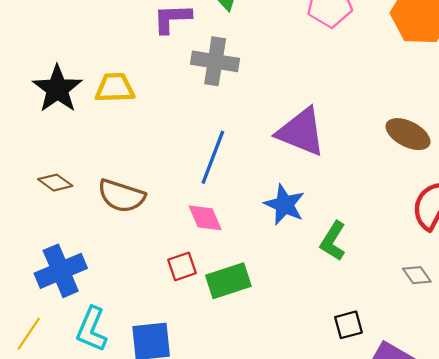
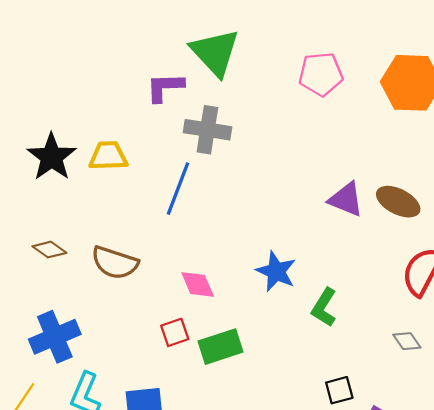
purple triangle: (301, 132) -> (346, 199), moved, size x0.7
blue line: (213, 157) -> (178, 189), moved

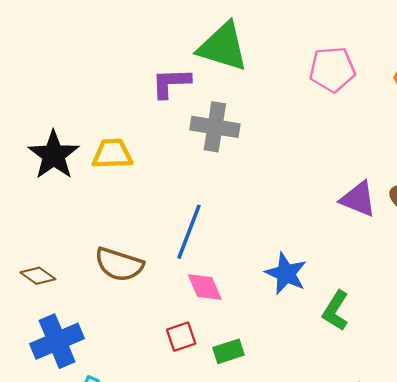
green triangle: (215, 52) -> (223, 47), turned -30
blue line: (178, 189) -> (189, 232), moved
brown diamond: (49, 250) -> (38, 276), moved
green rectangle: (220, 347) -> (228, 351), size x0.7

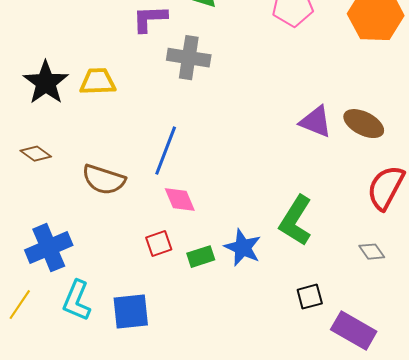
blue star: (286, 273) -> (243, 248), moved
brown diamond: (38, 276) -> (36, 154), moved
green L-shape: (336, 311) -> (296, 221), size x1.4

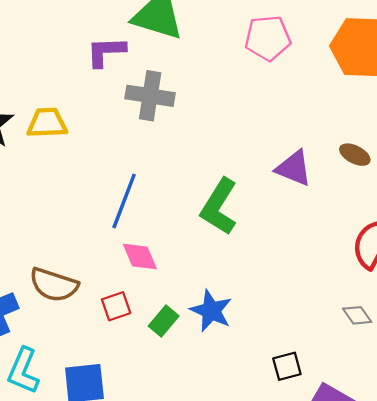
brown ellipse: (364, 124) -> (355, 155), moved, size x0.7
brown semicircle: (104, 180) -> (54, 285), moved
green L-shape: (296, 221) -> (219, 207), moved
green rectangle: (201, 257) -> (164, 321), turned -32

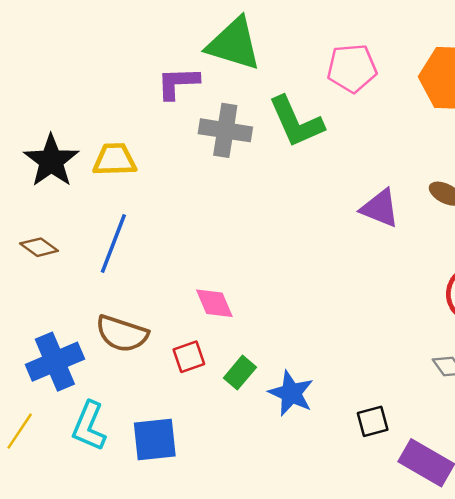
blue line: (124, 201) -> (113, 244), moved
green L-shape: (219, 207) -> (296, 122), moved, turned -56
blue star: (211, 311) -> (291, 393), moved

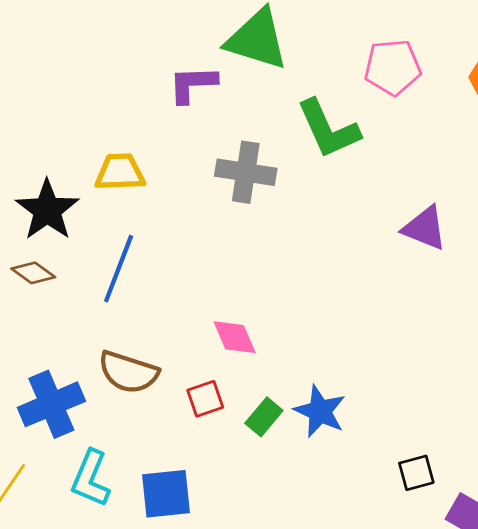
gray cross: (225, 130) -> (246, 172), moved
black star: (51, 161) -> (47, 210), moved
blue star: (291, 393) -> (320, 411), moved

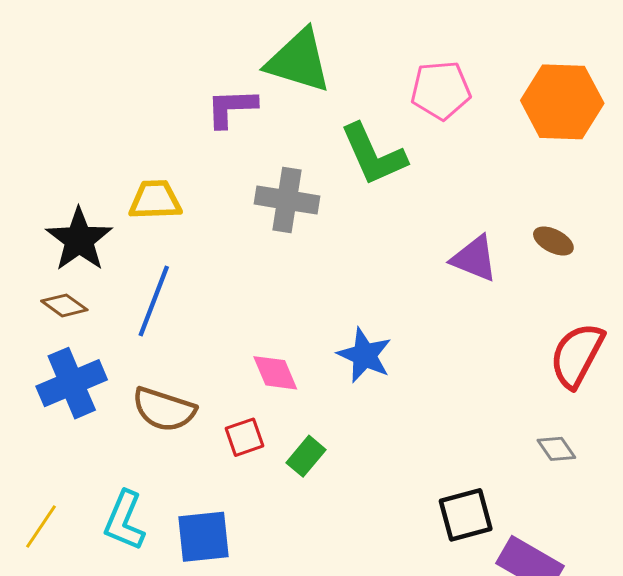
blue cross: (51, 404) -> (72, 383), moved
blue star: (320, 411) -> (365, 355), moved
black square: (416, 473) -> (466, 515), size x1.4

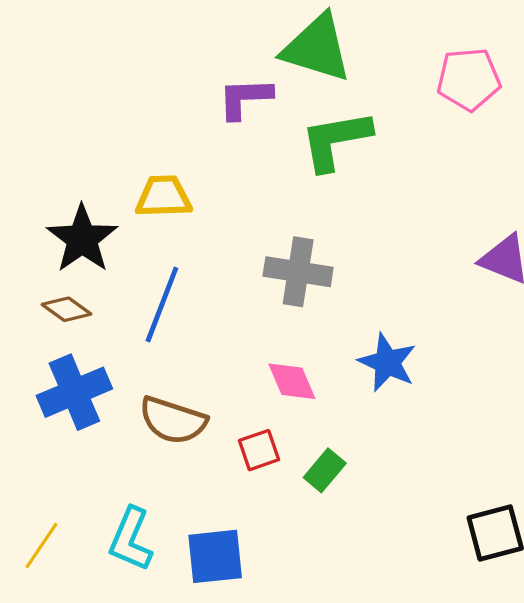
green L-shape: (373, 155) -> (336, 140), moved, turned 104
gray cross: (287, 200) -> (298, 272), moved

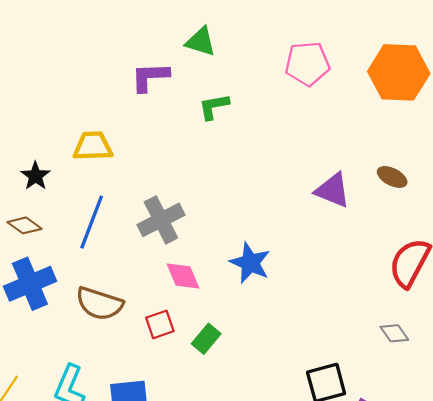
green triangle: (317, 48) -> (201, 42), size x0.6
green L-shape: (336, 140) -> (214, 107), size x0.6
black star: (82, 239) -> (35, 176), size x0.6
gray cross: (298, 272) -> (161, 220), moved, turned -36

